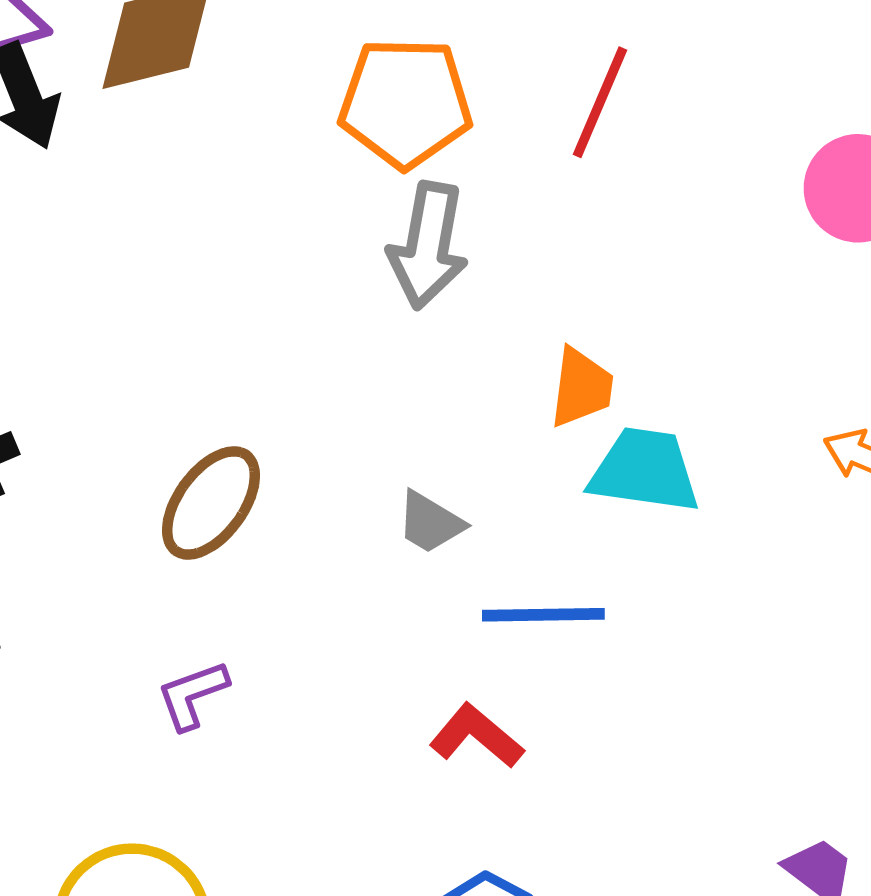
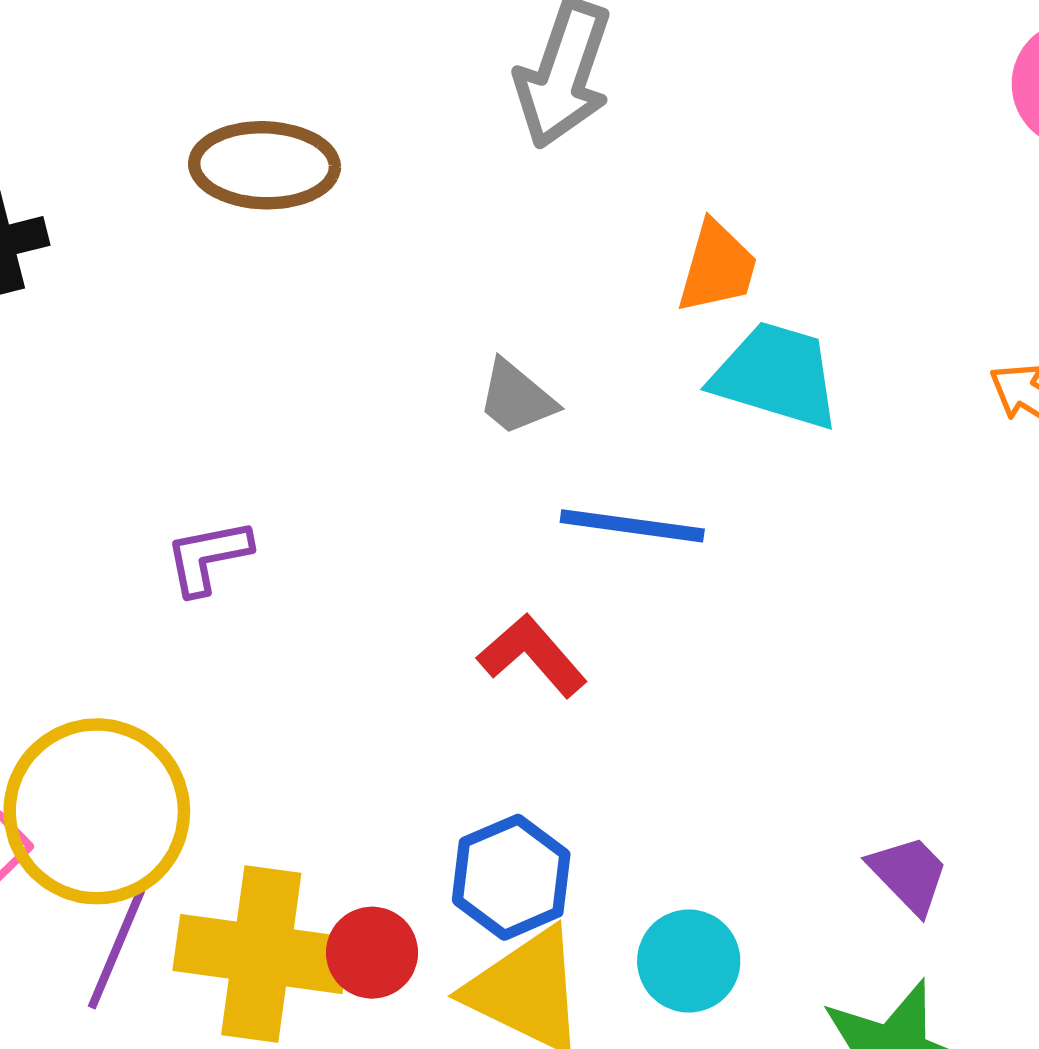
brown ellipse: (211, 503) -> (265, 165), moved, turned 47

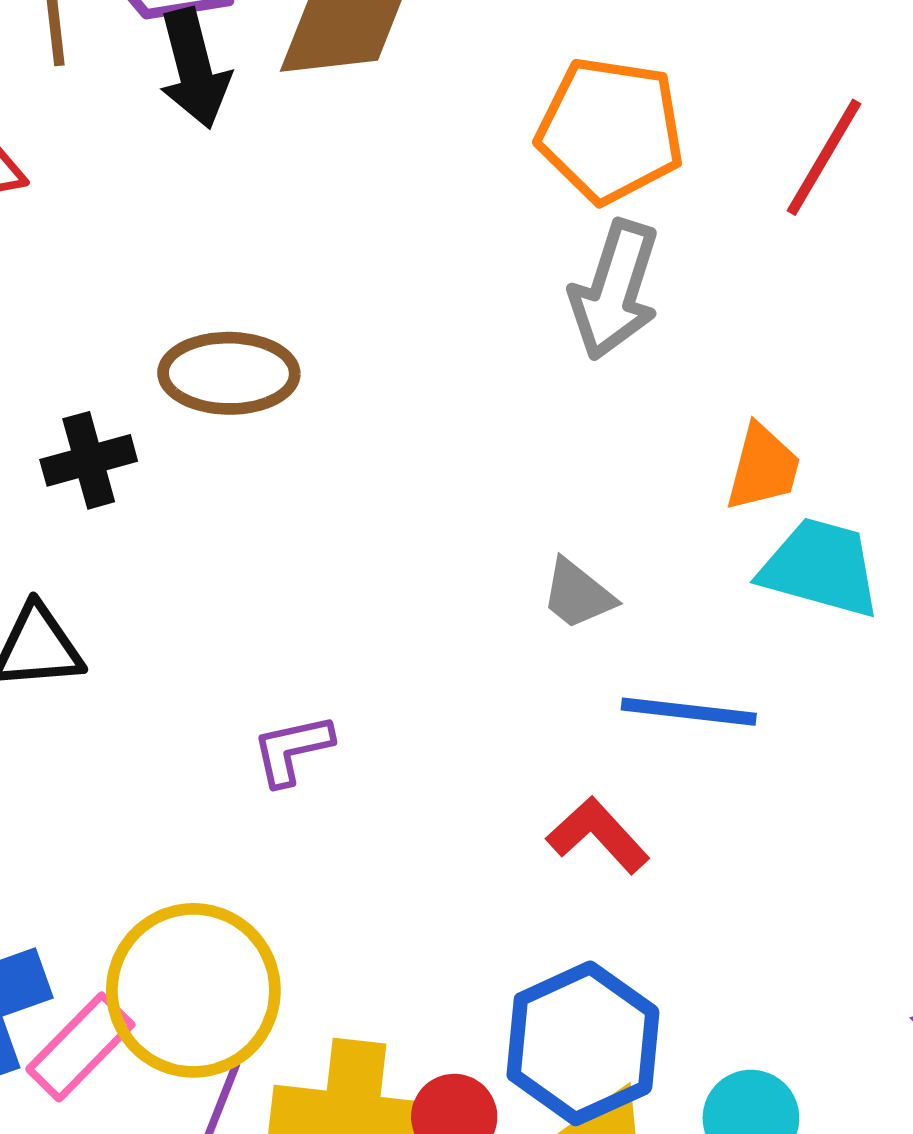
brown ellipse: (265, 165) -> (229, 373), moved
blue hexagon: (511, 877) -> (583, 1043), size x1.4

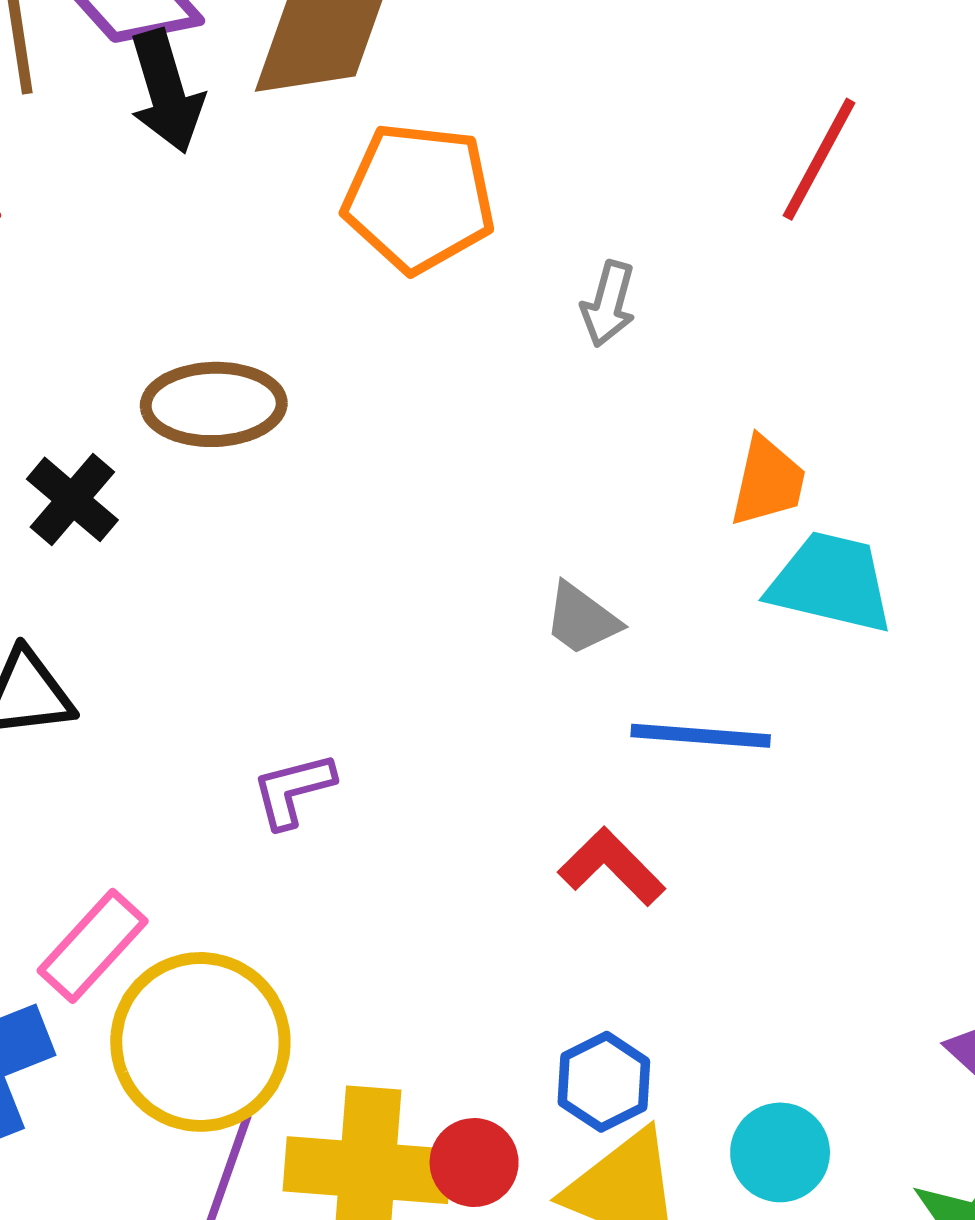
orange pentagon: (610, 130) -> (419, 198), moved
gray arrow: (615, 290) -> (608, 304), size x0.6
black cross: (89, 460) -> (72, 499), turned -32
blue hexagon: (583, 1043) -> (604, 1082), size x0.6
pink rectangle: (80, 1047) -> (93, 946), moved

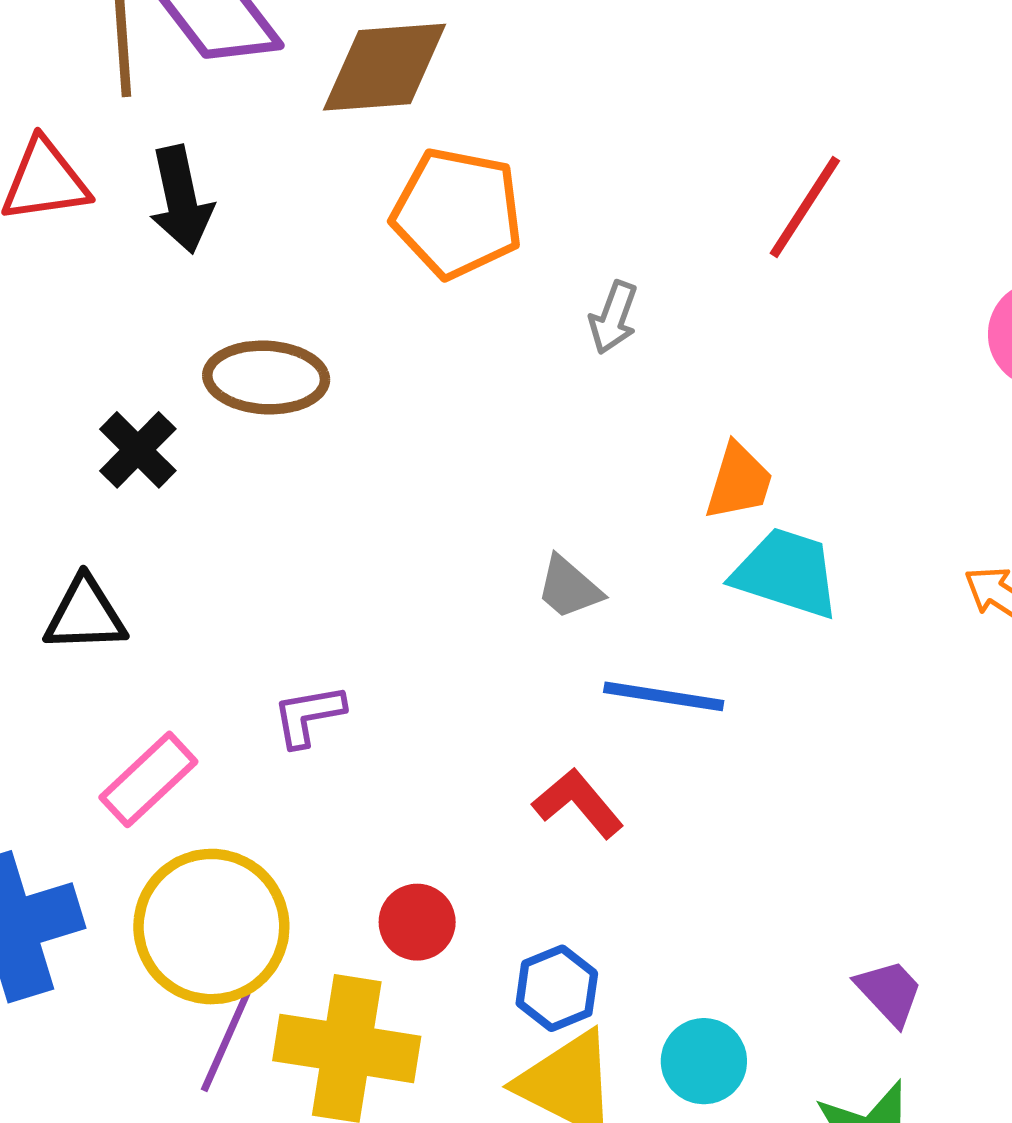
black arrow: (166, 91) -> (181, 200), moved
pink rectangle: (93, 946) -> (148, 779), moved
red circle: (474, 1163) -> (417, 922), moved

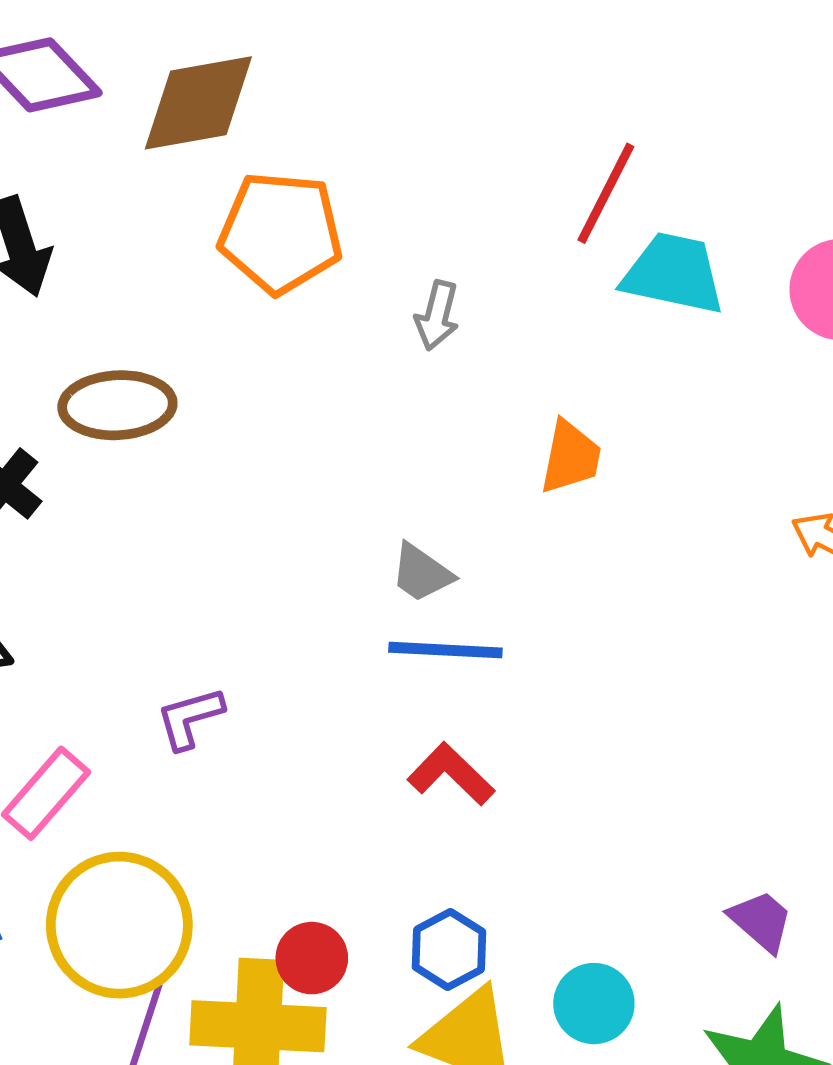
cyan trapezoid: (786, 573) -> (674, 273), moved
blue line: (664, 696) -> (445, 650), moved
red circle: (417, 922) -> (312, 958), moved

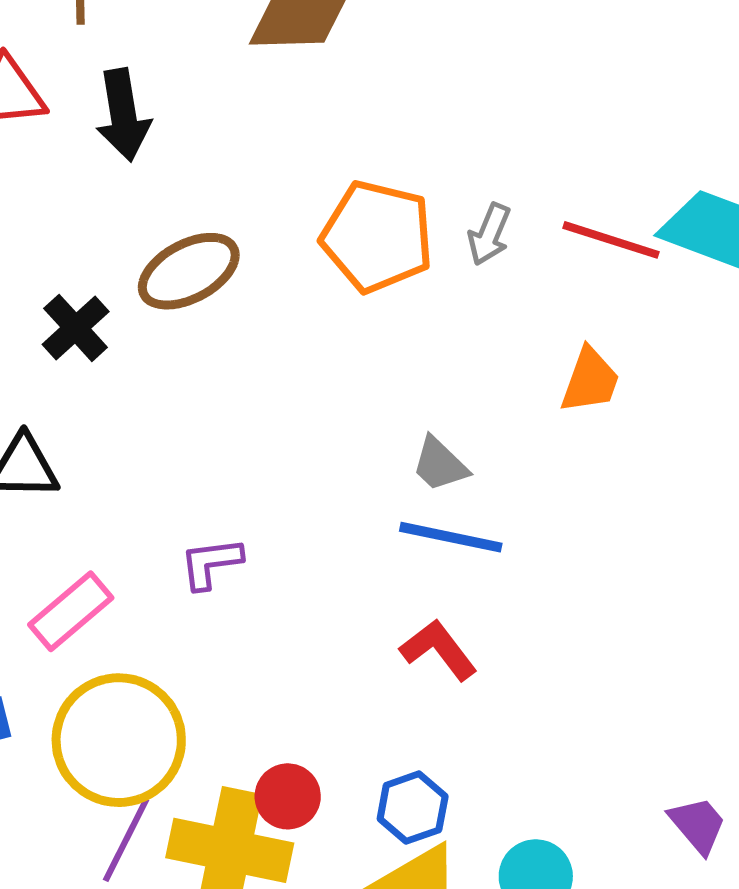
red line: (606, 193) -> (611, 240), moved, turned 72
orange pentagon: (281, 233) -> (377, 236), moved
brown ellipse: (117, 405) -> (189, 271), turned -34

